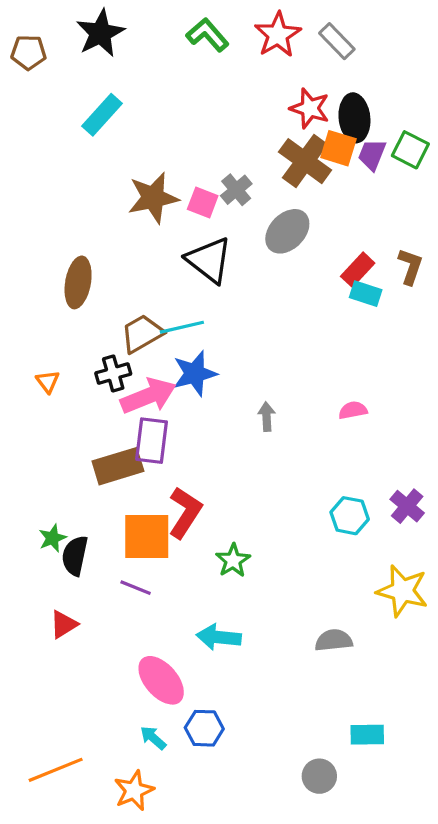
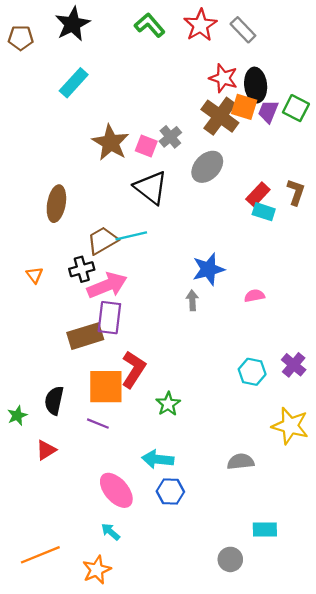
brown star: (153, 198) -> (111, 143), turned -30
blue star: (195, 374) -> (208, 269), moved
green star: (52, 538) -> (17, 415), moved
blue hexagon: (204, 728) -> (170, 491), moved

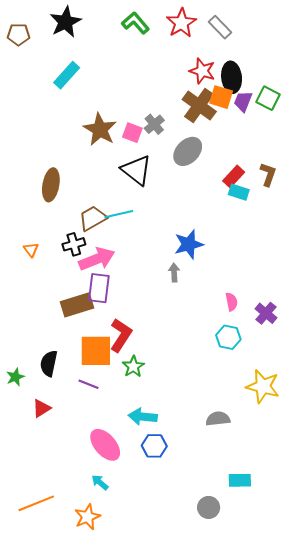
pink semicircle: (254, 296) -> (232, 302), moved, turned 90
purple cross: (294, 365) -> (266, 313), moved
green star: (168, 404) -> (133, 367), moved

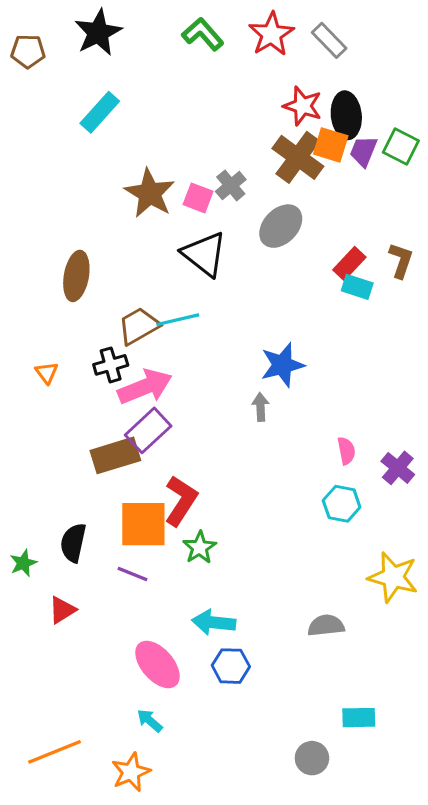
purple rectangle: (99, 288) -> (148, 430), turned 40

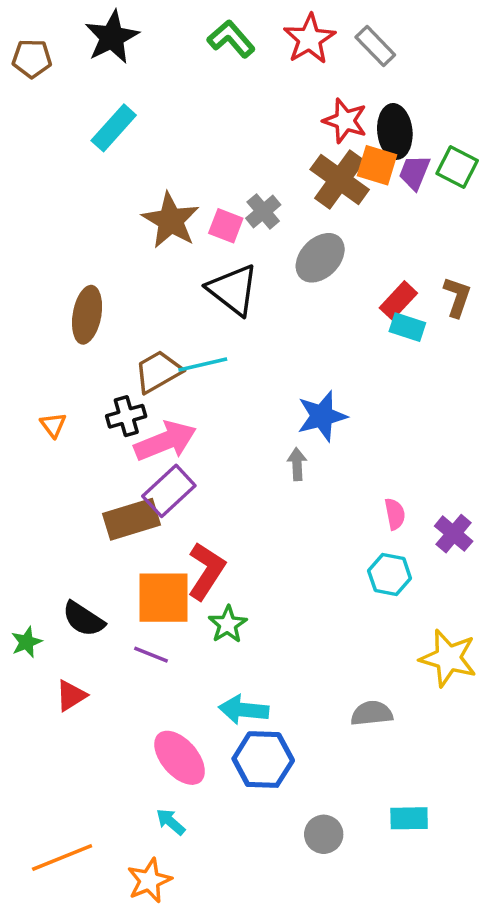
black semicircle: (73, 543) -> (83, 619), turned -69
blue hexagon: (231, 666) -> (263, 760), size x1.4
gray circle: (312, 758) -> (324, 834), moved

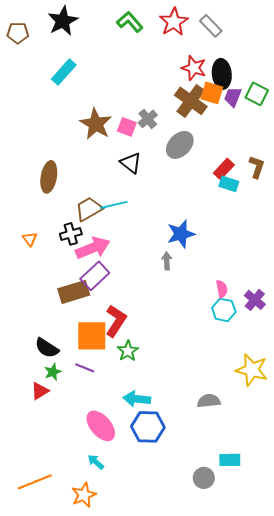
black triangle: (233, 290) -> (131, 163), size x0.7
cyan hexagon: (390, 575) -> (224, 310), moved
green star: (27, 642) -> (53, 372), moved
gray circle: (324, 834) -> (204, 478), moved

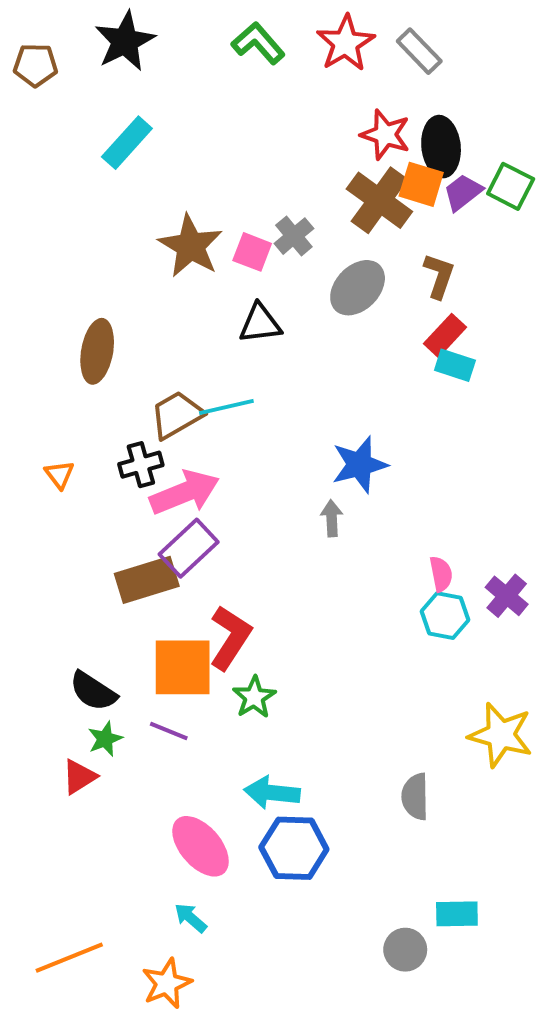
purple trapezoid: (233, 97) -> (463, 192), turned 30
black triangle: (131, 163) -> (260, 323), turned -45
brown L-shape: (257, 167) -> (439, 276), moved
gray semicircle: (209, 401) -> (415, 797), turned -85

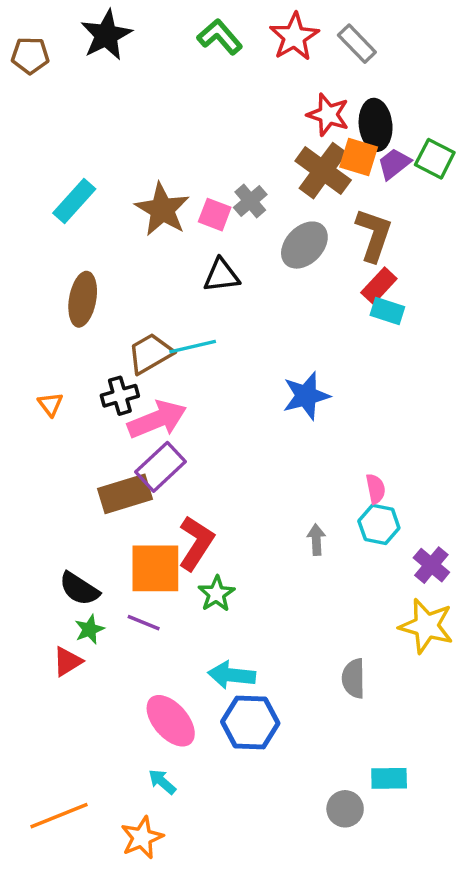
cyan rectangle: (127, 143) -> (74, 201), moved
brown L-shape: (439, 276) -> (374, 235), size x1.4
gray arrow: (332, 518) -> (316, 540), moved
purple cross: (507, 596) -> (431, 565), moved

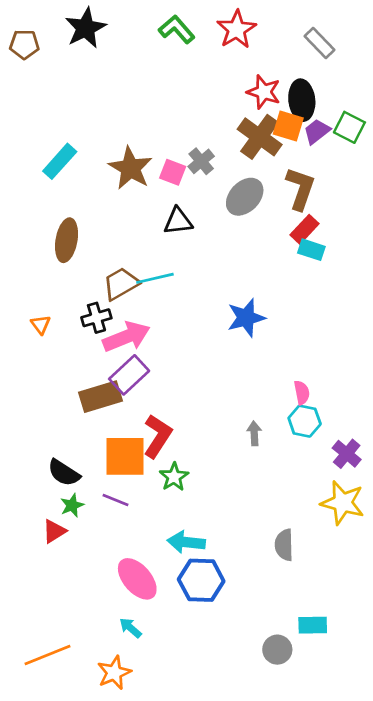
gray rectangle: (357, 44) -> (319, 43), moved

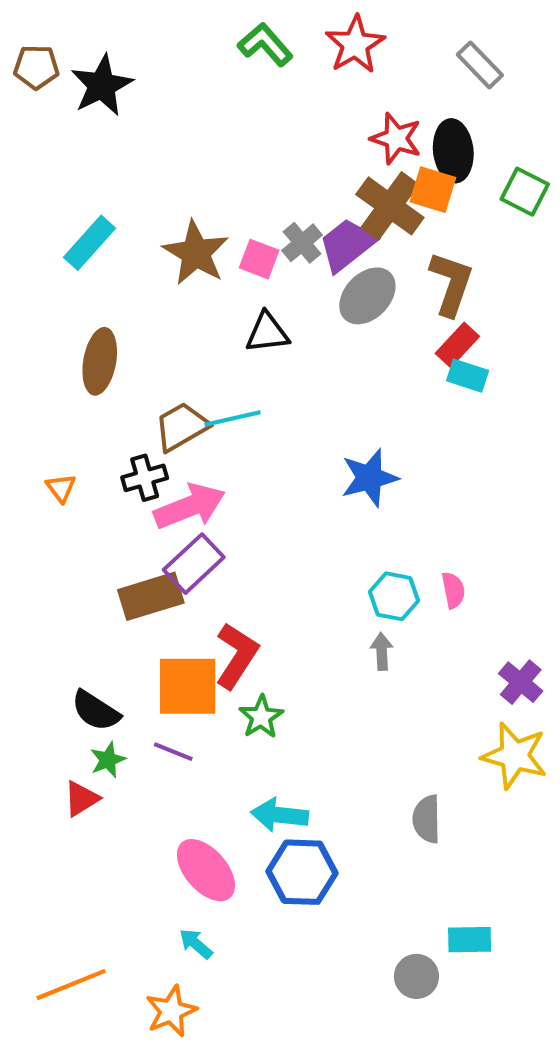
black star: (86, 28) -> (102, 85), moved
purple trapezoid: (317, 131) -> (347, 245), moved, size x1.4
cyan hexagon: (305, 421) -> (394, 596), moved

